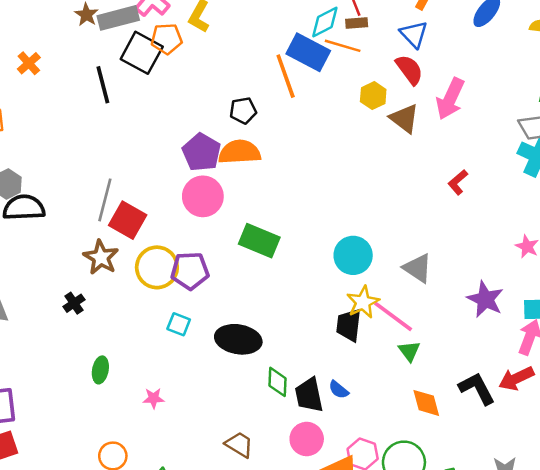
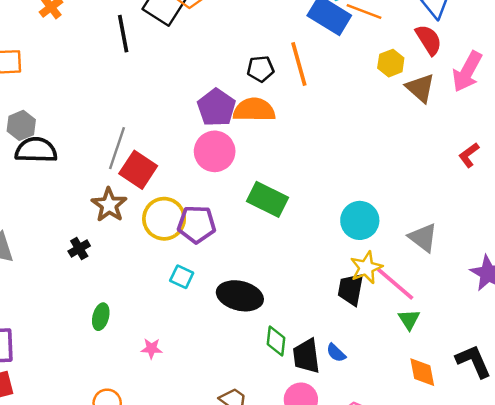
orange line: (286, 76) -> (299, 64), moved

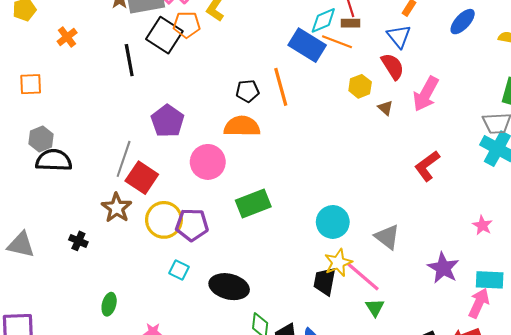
brown triangle: (420, 88) -> (385, 108), size x0.6
purple pentagon: (216, 107) -> (167, 121), moved
red L-shape: (469, 155) -> (427, 166), size x1.4
green rectangle: (268, 199) -> (253, 203), turned -48
black cross: (79, 249) -> (78, 241), moved, turned -36

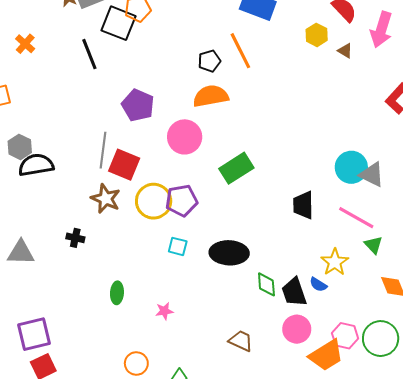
cyan circle: (333, 222) -> (351, 167), moved
yellow star: (338, 263) -> (335, 262), moved
black trapezoid: (325, 281) -> (303, 205), moved

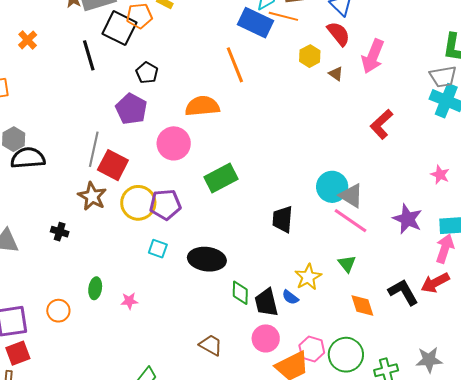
black pentagon: (209, 61) -> (147, 73), moved, turned -30
pink line: (356, 218) -> (350, 221), moved
pink star: (164, 311) -> (129, 301), moved
orange circle: (136, 363) -> (58, 311), moved

